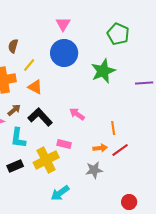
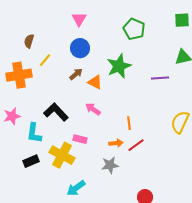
blue circle: (64, 53) -> (80, 48), size x0.7
orange triangle: (35, 87) -> (95, 82), moved
brown arrow: (14, 110) -> (76, 74), moved
yellow cross: (46, 160) -> (62, 155), turned -35

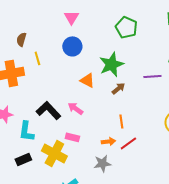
yellow line: (45, 60) -> (37, 58), turned -56
brown arrow: (76, 74) -> (118, 88), moved
pink arrow: (93, 109) -> (75, 108), moved

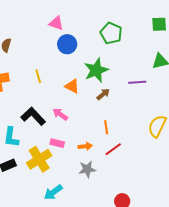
pink triangle: (71, 17) -> (56, 23), turned -42
blue circle: (72, 46) -> (67, 44), moved
yellow line: (37, 58) -> (38, 76), moved
orange arrow: (108, 141) -> (85, 146), moved
yellow cross: (54, 153) -> (39, 159), turned 30

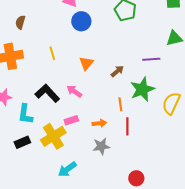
green star: (96, 70) -> (142, 89), moved
orange triangle: (72, 86) -> (86, 63), turned 42
pink rectangle: (57, 143) -> (71, 120), turned -32
red line: (113, 149) -> (127, 126), turned -54

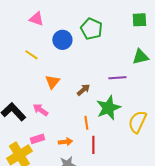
blue circle: (81, 21) -> (62, 40), moved
yellow line: (52, 53) -> (31, 55), moved, turned -40

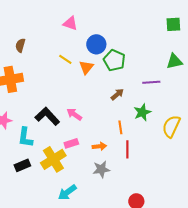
green pentagon: (91, 29) -> (114, 60), moved
orange triangle: (52, 82) -> (86, 67), moved
green star: (108, 108) -> (142, 112), size x0.7

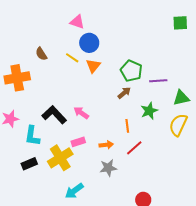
blue circle: (96, 44) -> (89, 43), moved
brown semicircle: (20, 45) -> (41, 54), moved, turned -48
green pentagon: (114, 60) -> (131, 71), moved
green triangle: (174, 61) -> (181, 98), moved
red line: (127, 149) -> (134, 148), turned 48

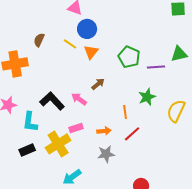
brown semicircle: (41, 54) -> (39, 40), turned 56
brown arrow: (124, 93) -> (98, 84), moved
green triangle: (181, 98) -> (179, 54), moved

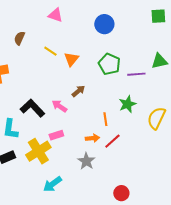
blue circle: (87, 29) -> (104, 24), moved
brown semicircle: (39, 40) -> (19, 38), moved
orange arrow: (104, 131) -> (92, 138), moved
gray star: (106, 154) -> (86, 161), turned -30

